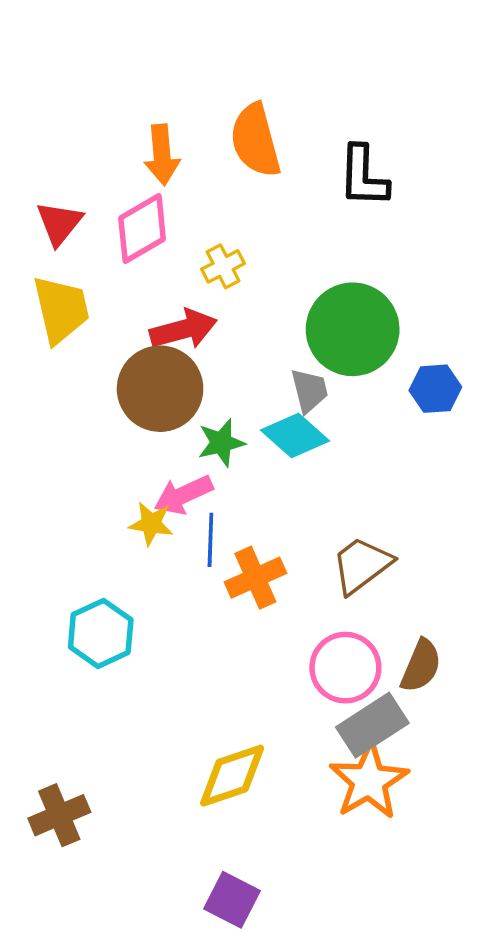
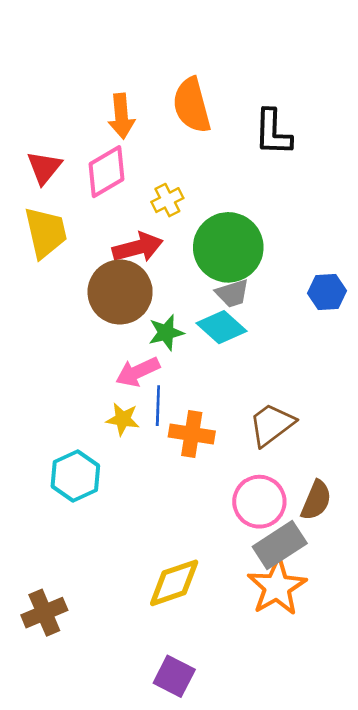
green circle: (353, 329) -> (228, 247), moved
gray trapezoid: (309, 390) -> (232, 293), turned 87
yellow star: (151, 524) -> (123, 419), moved
orange cross: (255, 578) -> (192, 434), turned 33

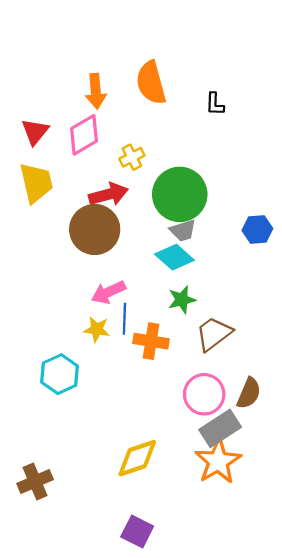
black L-shape: (273, 132) -> (215, 104), size x0.6
green star: (166, 333) -> (182, 300), moved

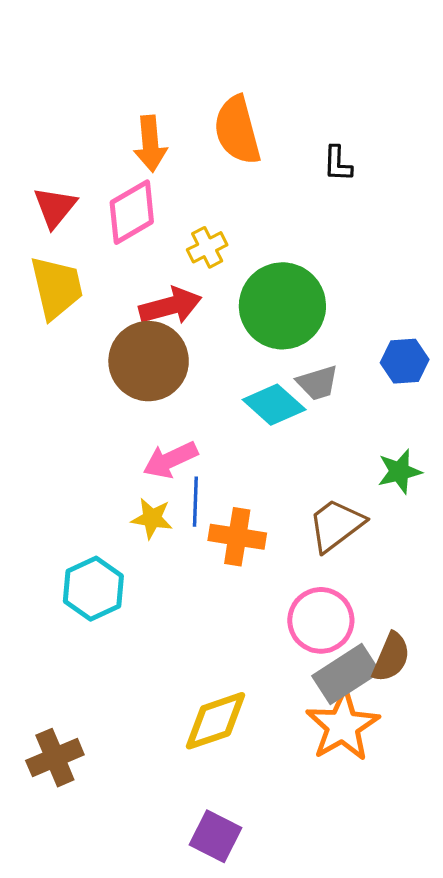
gray trapezoid: (183, 231) -> (318, 383), moved
green star: (182, 300) -> (400, 472), moved
brown semicircle: (249, 393) -> (391, 657), moved

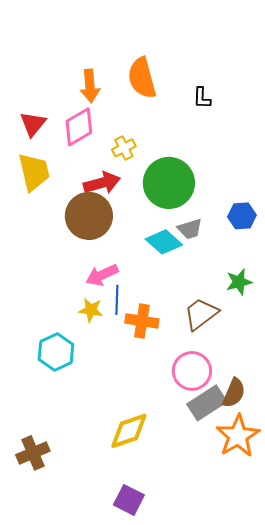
orange star: (343, 726) -> (238, 436), moved

